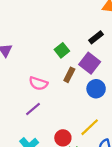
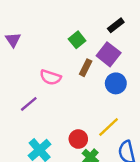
purple line: (33, 109) -> (29, 104), moved

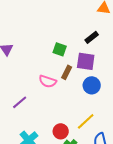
green square: (77, 40) -> (60, 49), turned -32
purple square: (109, 54) -> (86, 61), turned -30
pink semicircle: (50, 77) -> (48, 81), moved

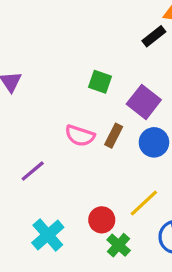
black rectangle: (92, 37) -> (154, 36), moved
purple square: (86, 61) -> (144, 102), turned 30
brown rectangle: (67, 72) -> (114, 136), moved

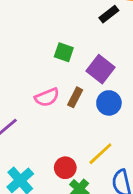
pink semicircle: (80, 136) -> (47, 97), turned -40

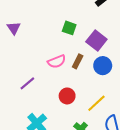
red circle: (65, 168) -> (67, 96), moved

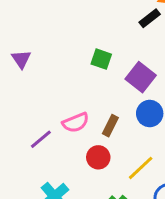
pink semicircle: (57, 61) -> (76, 123), moved
brown rectangle: (78, 61) -> (110, 126), moved

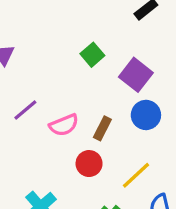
green square: (101, 59) -> (92, 55), turned 30
purple line: (41, 139) -> (25, 110), moved

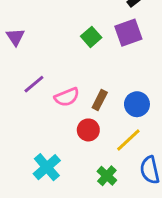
purple square: (136, 75) -> (128, 33), moved, turned 32
blue circle: (146, 115) -> (137, 104), moved

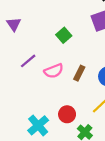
green square: (91, 37) -> (64, 35), moved
red circle: (88, 130) -> (67, 114), moved

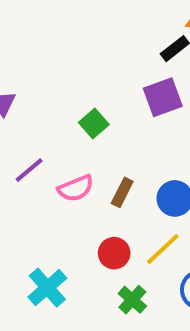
red circle: (67, 114) -> (114, 253), moved

